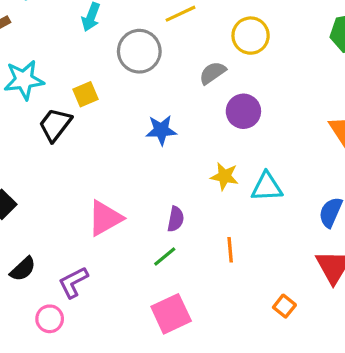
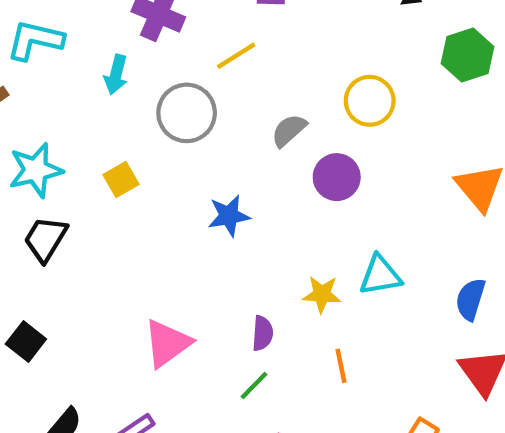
yellow circle: (251, 36) -> (370, 101), moved
black trapezoid: (55, 125) -> (45, 239), moved
yellow star: (225, 176) -> (322, 294), moved

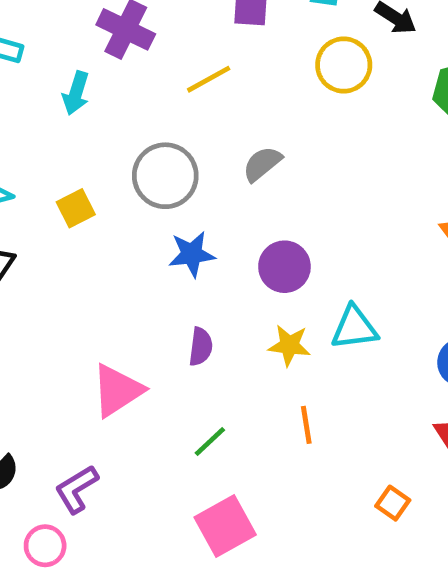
yellow circle: (370, 101) -> (344, 65), moved
gray circle: (187, 113) -> (165, 176), moved
purple circle: (337, 177) -> (284, 267), moved
purple semicircle: (263, 333) -> (201, 347), moved

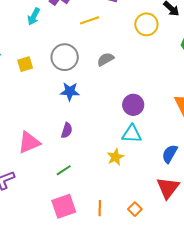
purple circle: (284, 267) -> (133, 105), moved
yellow star: (289, 345) -> (115, 157), moved, turned 30
orange line: (306, 425) -> (100, 208), moved

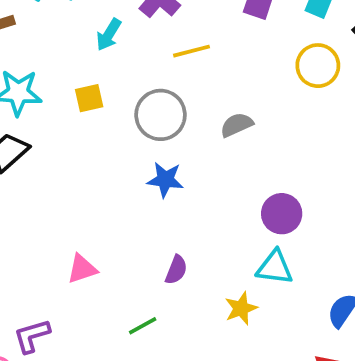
yellow line: (90, 20) -> (191, 51), moved
yellow square: (25, 64) -> (89, 98), moved
purple semicircle: (67, 130) -> (176, 270), moved
pink triangle: (29, 142) -> (82, 269), size x0.7

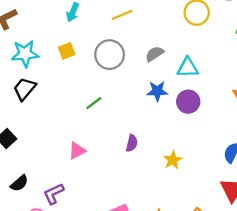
blue star: (165, 180) -> (157, 91), moved
cyan triangle: (275, 267) -> (188, 68), moved
green line: (143, 326) -> (94, 103), moved

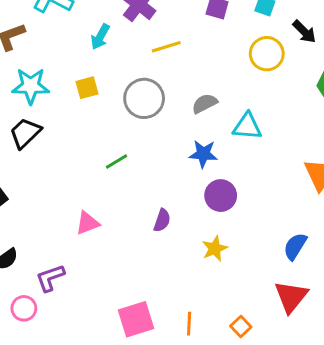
purple circle: (188, 102) -> (221, 196), moved

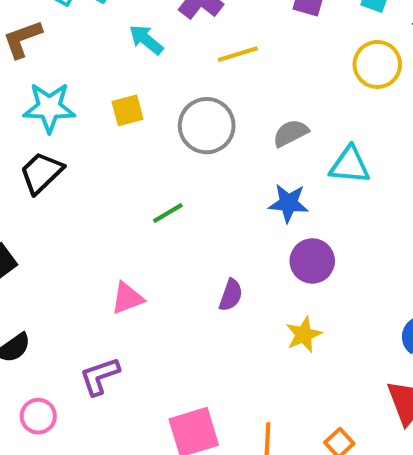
cyan arrow: (100, 37) -> (146, 40), turned 100
purple L-shape: (50, 278) -> (100, 376), moved

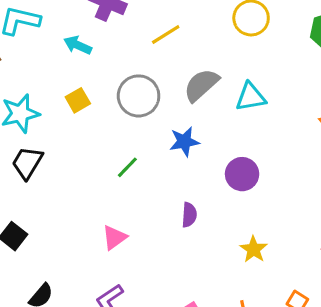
yellow line: (238, 54) -> (166, 34), moved
gray semicircle: (291, 133) -> (201, 85), size x1.4
blue star: (289, 203) -> (184, 142), moved
yellow star: (304, 335) -> (254, 249), moved

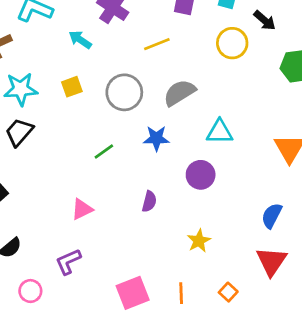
cyan triangle: (251, 97) -> (220, 132), moved

